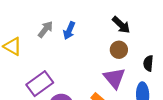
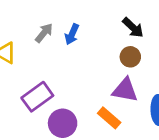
purple triangle: (114, 78) -> (125, 90), turned -40

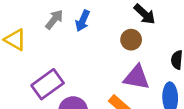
brown circle: (130, 57) -> (131, 40), moved

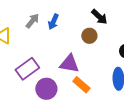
purple triangle: (136, 77) -> (69, 64), moved

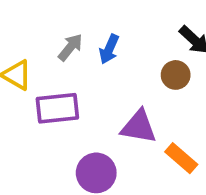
purple rectangle: (27, 69) -> (57, 108), moved, turned 30
orange rectangle: (81, 85) -> (181, 158), moved

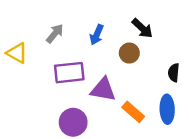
blue arrow: (109, 49) -> (97, 35), moved
purple rectangle: (57, 108) -> (69, 73), moved

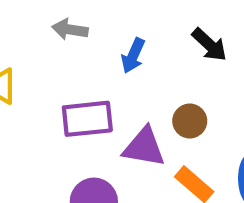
gray arrow: (55, 33) -> (70, 29), moved, turned -120
brown circle: (129, 53) -> (190, 121), moved

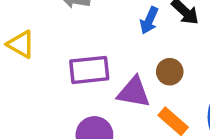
blue arrow: (133, 56) -> (149, 20), moved

